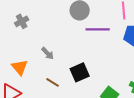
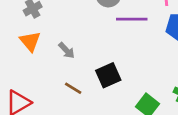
orange triangle: (20, 67) -> (30, 41), moved

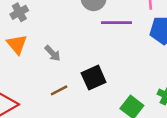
brown line: (73, 88) -> (59, 90), turned -60

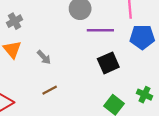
black square: (94, 78) -> (108, 63), moved

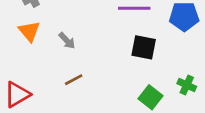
black square: (108, 63) -> (144, 47), turned 35

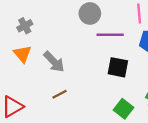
gray arrow: (67, 41) -> (54, 62), size x1.5

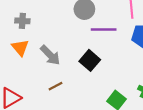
gray cross: (25, 26) -> (22, 21), turned 32
black square: (118, 67) -> (90, 60), moved, turned 30

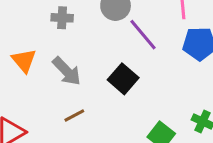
gray cross: (22, 21) -> (62, 18), moved
purple line: (104, 29) -> (143, 35), turned 50

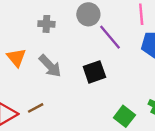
black square: (123, 79) -> (94, 72), turned 30
brown line: (74, 115) -> (36, 108), moved

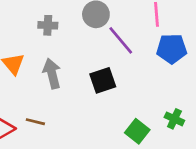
gray arrow: (50, 66) -> (52, 73), turned -150
brown line: (36, 108) -> (35, 122), turned 42

